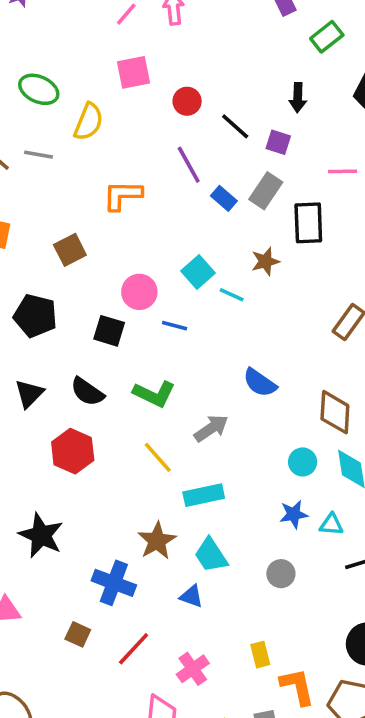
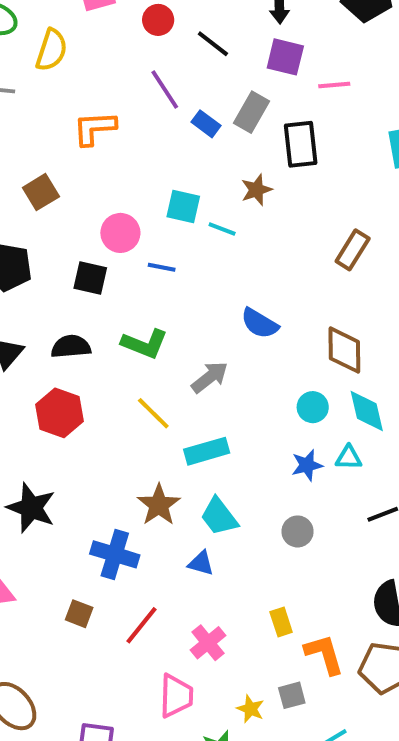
purple square: (278, 142) -> (285, 57), moved, size x1.4
cyan square: (198, 272) -> (183, 207), turned -32
black semicircle: (87, 392) -> (71, 347), turned 144
cyan triangle: (331, 525) -> (349, 458), moved

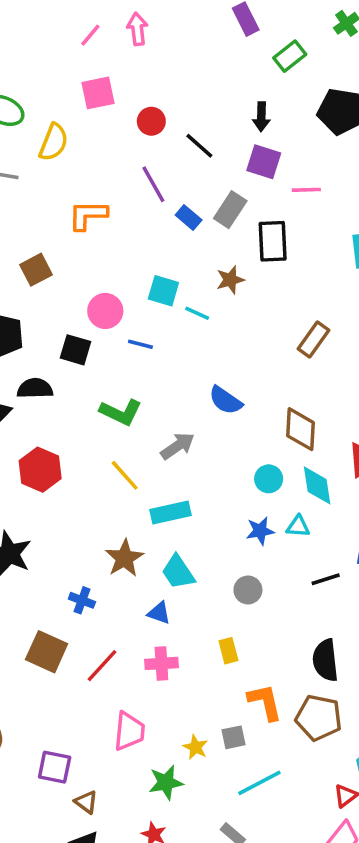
black semicircle: (71, 347) -> (35, 388), moved
blue cross: (115, 554) -> (82, 600), size x0.6
brown square: (79, 614) -> (47, 652), size x1.6
yellow rectangle: (281, 622) -> (228, 651), moved
pink cross: (208, 643) -> (161, 663), moved, turned 32

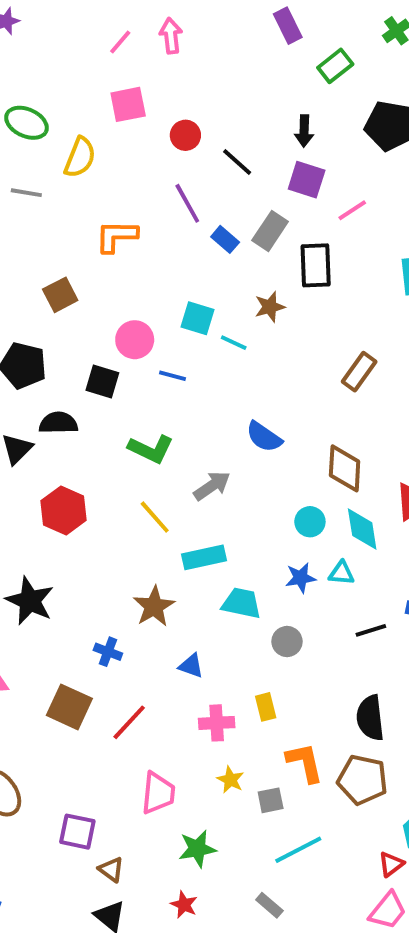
pink line: (306, 190) -> (352, 210), turned -32
cyan trapezoid: (178, 572) -> (241, 603), moved, turned 135
pink cross: (161, 663) -> (217, 723), moved
yellow star: (195, 747) -> (230, 780), moved

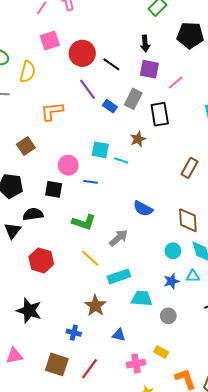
red circle: (185, 135) -> (82, 53), size x1.6
yellow rectangle: (266, 707) -> (161, 352), turned -40

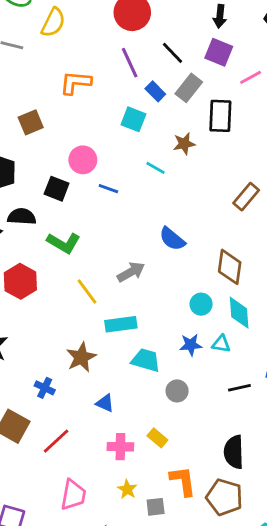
black line: (111, 64) -> (173, 53), moved
cyan square: (100, 150) -> (133, 119), moved
green L-shape: (84, 222) -> (64, 243), moved

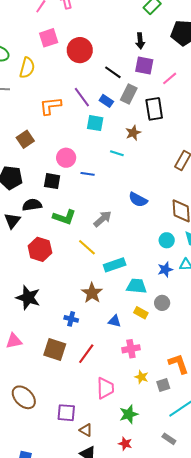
purple line: (130, 63) -> (82, 97), moved
gray arrow: (131, 272) -> (103, 219), moved
yellow rectangle: (157, 438) -> (141, 313), moved

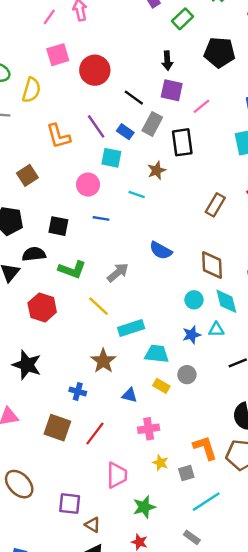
orange L-shape: (50, 106) -> (58, 136), turned -100
pink circle: (66, 158) -> (88, 185), moved

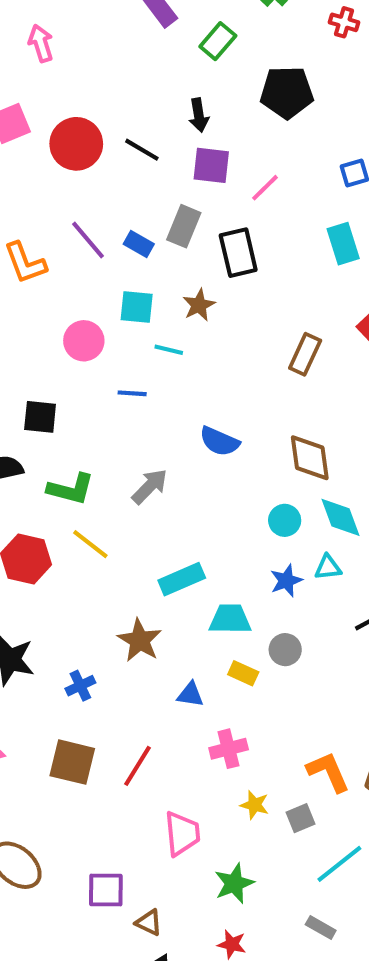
black line: (134, 98) -> (142, 150), moved
cyan square: (111, 158) -> (137, 307), moved
blue line: (101, 218) -> (132, 393), moved
yellow line: (98, 306) -> (90, 544), moved
blue cross: (78, 391) -> (80, 686), moved, turned -35

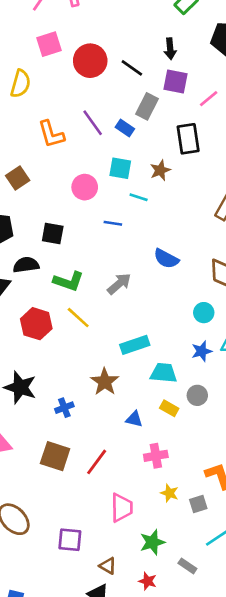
gray rectangle: (184, 226) -> (147, 106), moved
brown triangle: (149, 923) -> (108, 566), moved
gray rectangle: (321, 927) -> (187, 566), moved

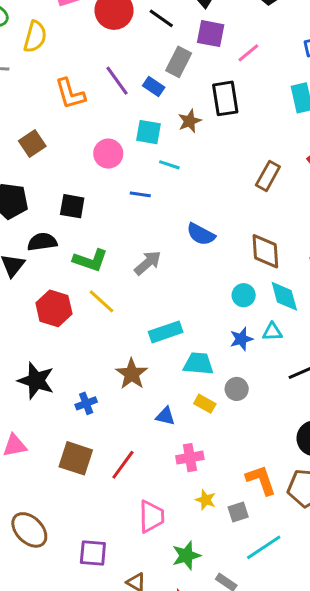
brown star: (160, 170) -> (190, 121), moved

